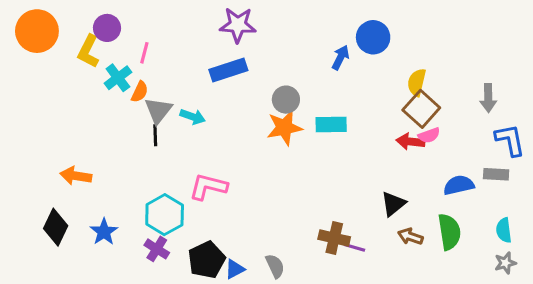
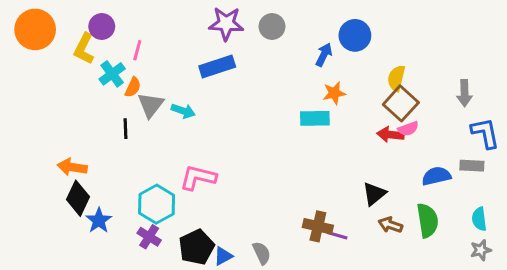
gray circle: (286, 100) -> (272, 26), moved
orange star: (284, 128) -> (334, 93), moved, size x0.7
black line: (155, 135) -> (125, 129), moved
black diamond: (56, 227) -> (78, 198), moved

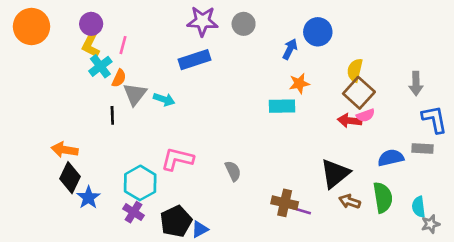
yellow L-shape: (84, 49) -> (91, 44), moved
black triangle: (374, 194) -> (335, 174), size x1.4
cyan semicircle: (479, 219) -> (419, 207), moved
gray semicircle: (262, 253) -> (233, 171), moved

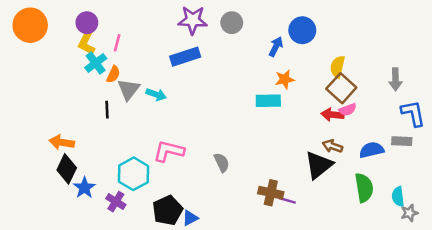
brown arrow: (350, 201) -> (333, 146), moved
purple cross: (134, 212) -> (116, 202), moved

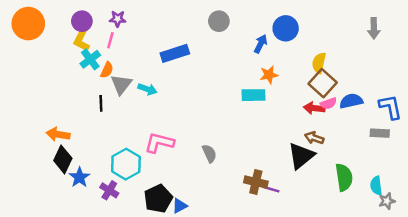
purple star: (193, 20) -> (118, 19), moved, size x0.6
gray arrow: (396, 79) -> (374, 28), moved
blue semicircle: (372, 150) -> (351, 101), moved

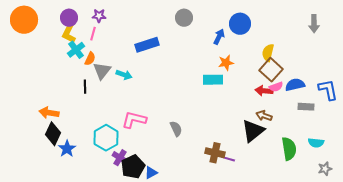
gray rectangle: (380, 133) -> (306, 107), moved
cyan semicircle: (376, 186) -> (316, 143), moved, turned -77
purple cross: (109, 190) -> (120, 158), moved

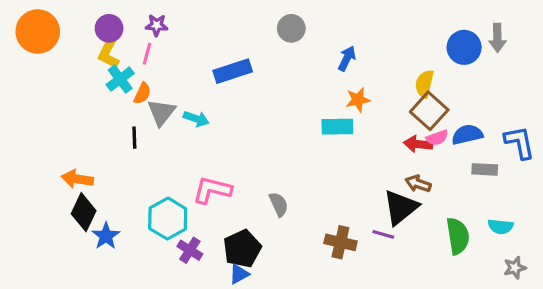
blue circle: (240, 24) -> (464, 47), moved
purple line: (228, 159) -> (383, 234), moved
black pentagon: (133, 167) -> (242, 249), moved

